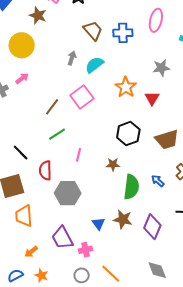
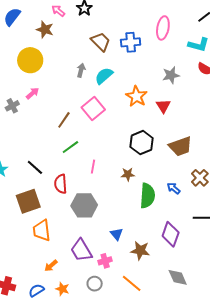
brown star: (123, 219) -> (140, 251), moved
gray circle: (82, 275) -> (95, 284), moved

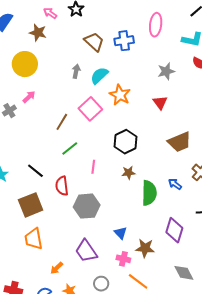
orange star: (136, 96) -> (120, 95), moved
black hexagon: (142, 143) -> (125, 142), moved
orange trapezoid: (42, 230) -> (34, 239), moved
pink cross: (105, 261) -> (123, 259), moved, turned 32

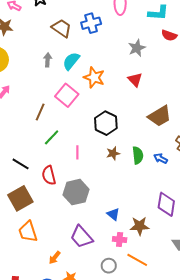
green semicircle: (149, 193) -> (138, 155), moved, size x0.7
gray circle: (101, 284) -> (109, 266), moved

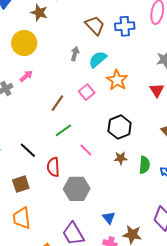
pink square: (67, 95) -> (87, 92), size x0.7
pink line: (77, 152) -> (86, 150), turned -56
brown square: (20, 198) -> (21, 184), size x0.7

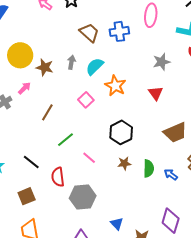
brown star: (39, 13) -> (45, 67), moved
brown line: (57, 103) -> (47, 112), moved

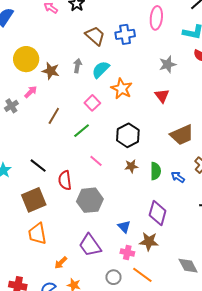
green line: (65, 140) -> (82, 131), moved
brown square: (27, 196) -> (34, 200), size x1.4
purple diamond: (171, 221) -> (158, 213), moved

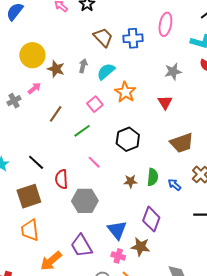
brown star: (131, 166) -> (131, 181), moved
blue triangle: (124, 227) -> (117, 230), size x1.5
orange arrow: (61, 263) -> (51, 261), size x1.6

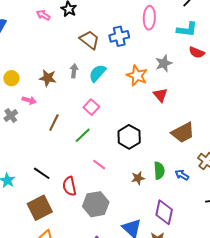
yellow circle: (32, 55) -> (11, 78), moved, size x0.6
pink arrow: (34, 88) -> (29, 100), turned 64
orange star: (125, 92) -> (137, 76), moved

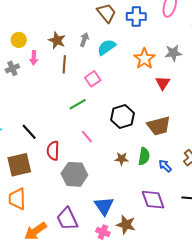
yellow circle: (11, 78) -> (19, 40), moved
pink arrow: (29, 100) -> (34, 58), turned 64
brown line: (54, 123) -> (64, 64), moved, turned -36
brown trapezoid: (183, 133) -> (159, 126), moved
purple diamond: (164, 212) -> (153, 200), moved, turned -45

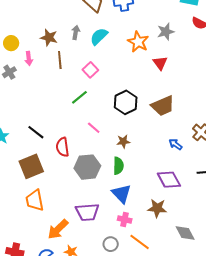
green semicircle: (144, 156) -> (118, 166), moved
brown star: (122, 159) -> (123, 142), moved
purple trapezoid: (67, 219) -> (87, 212), turned -60
brown star: (126, 225) -> (157, 208), moved

